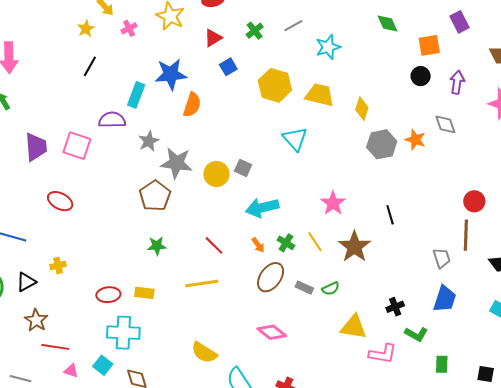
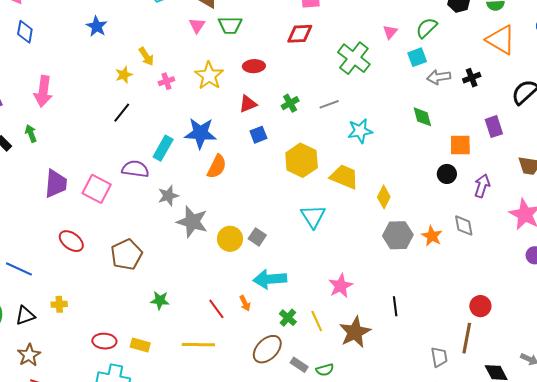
brown pentagon: (155, 196) -> (126, 255), moved
orange arrow: (258, 245) -> (245, 303), moved

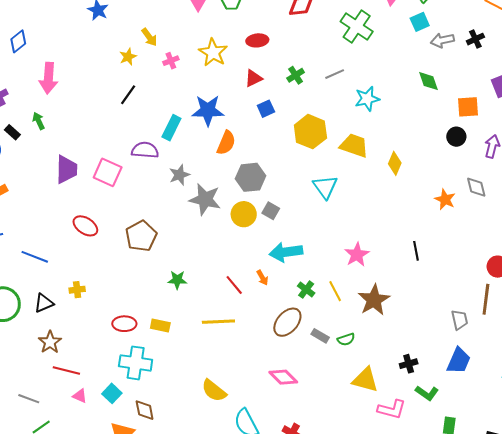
blue diamond: (25, 32) -> (18, 41), moved, turned 45
gray hexagon: (398, 235) -> (250, 177), moved
black line: (395, 306) -> (416, 251), moved

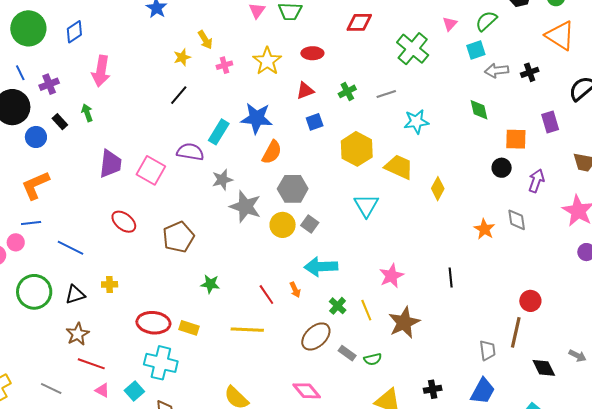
red ellipse: (124, 324) -> (153, 323), size x1.4

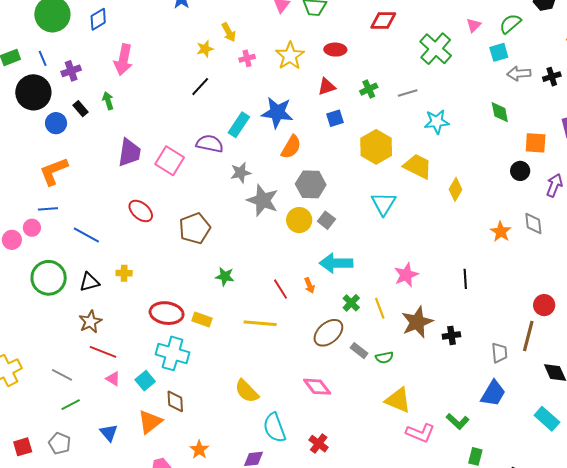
black cross: (433, 389) -> (451, 335), moved

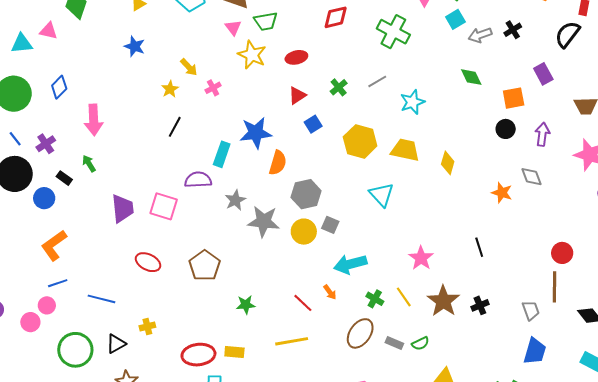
yellow star: (290, 56) -> (252, 55), moved

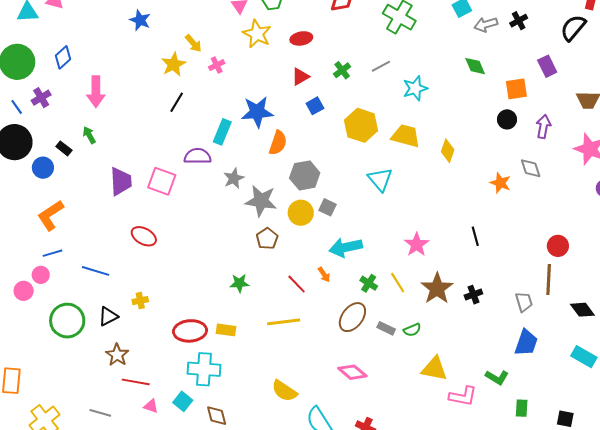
yellow star: (170, 89) -> (174, 64), size x1.4
purple cross: (46, 144) -> (41, 98), moved
brown pentagon: (205, 266) -> (267, 239), moved, size x0.7

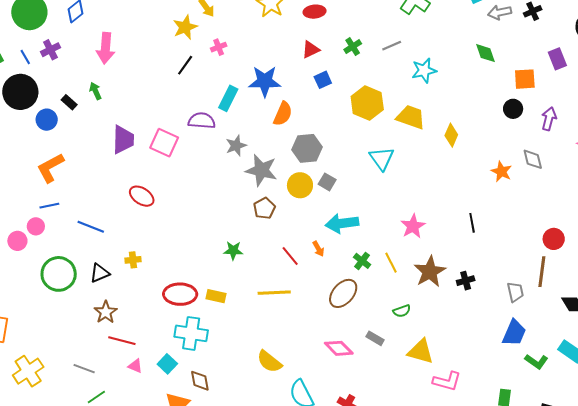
pink cross: (217, 65) -> (219, 47), moved
gray rectangle: (386, 328) -> (375, 338), moved
green L-shape: (497, 377) -> (536, 362), moved

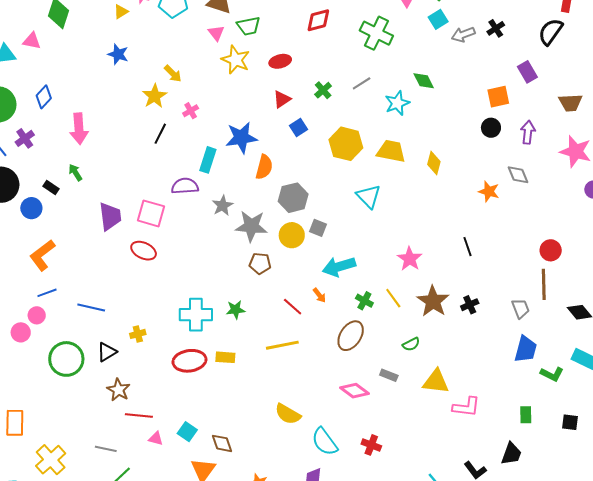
green diamond: (486, 53) -> (424, 81), moved
red ellipse: (142, 196) -> (144, 251), moved
brown pentagon: (264, 208) -> (260, 263), turned -30
cyan cross: (191, 333) -> (196, 315), moved

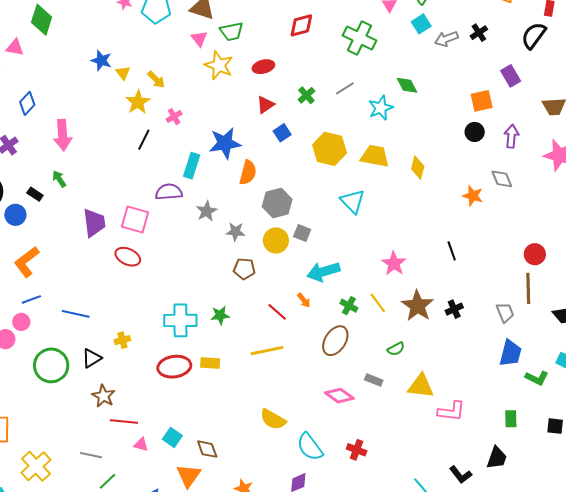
yellow triangle: (121, 12) -> (123, 73), moved, turned -35
gray star: (251, 226) -> (235, 232), size x0.6

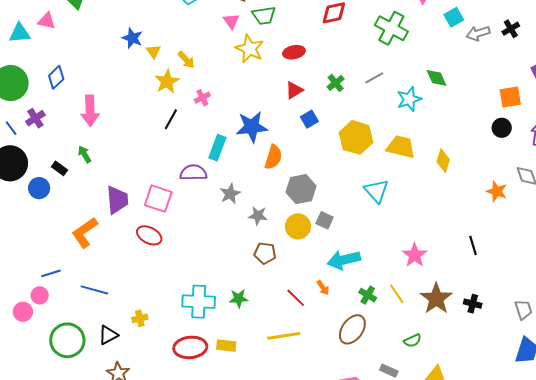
orange L-shape: (27, 262) -> (85, 233), moved
black cross: (454, 309) -> (473, 304), turned 36

